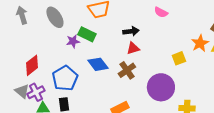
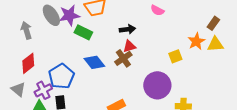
gray arrow: (22, 15) -> (26, 30), moved
purple star: (73, 41) -> (69, 15), moved, size x1.5
brown cross: (127, 70) -> (123, 58), moved
purple cross: (36, 92) -> (43, 90), moved

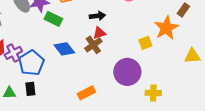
orange star: (196, 41) -> (166, 28), size x1.4
yellow triangle: (215, 44) -> (192, 56), moved
purple cross: (43, 90) -> (13, 53), moved

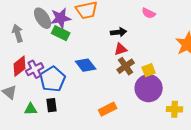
green rectangle: (53, 19) -> (61, 33), moved
yellow square: (145, 43) -> (149, 70), moved
brown cross: (93, 45) -> (126, 66), moved

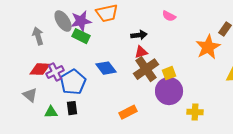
red diamond: (20, 66) -> (40, 69), turned 40
brown cross: (126, 66) -> (146, 69), size x1.4

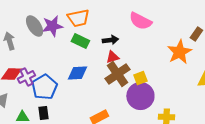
pink semicircle: (169, 16) -> (140, 21), size x1.6
green rectangle: (81, 36) -> (80, 41), moved
blue diamond: (106, 68) -> (77, 73), turned -55

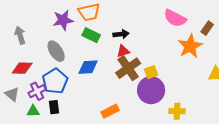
pink semicircle: (140, 21) -> (175, 18), moved
gray ellipse: (34, 26) -> (56, 51), moved
purple cross: (26, 77) -> (37, 91), moved

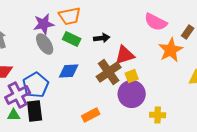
gray ellipse: (56, 51) -> (45, 44), moved
red triangle: (123, 51) -> (125, 55), moved, size x1.5
purple cross: (37, 91) -> (18, 95), size x1.4
black rectangle: (54, 107) -> (35, 111), size x1.5

